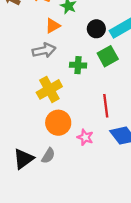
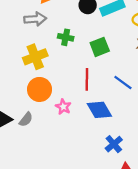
green square: (108, 56) -> (100, 47), moved

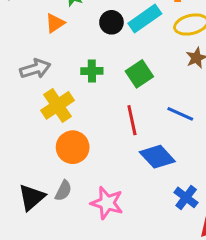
gray arrow: (35, 19) -> (35, 69), moved
pink star: (63, 107) -> (107, 203), moved, size x1.5

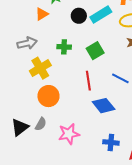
blue cross: (186, 197) -> (111, 142), moved, turned -35
pink star: (107, 203) -> (69, 134), turned -30

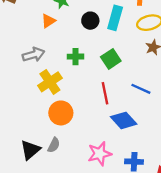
cyan rectangle: (101, 15) -> (115, 18), turned -40
pink star: (69, 134) -> (100, 154), moved

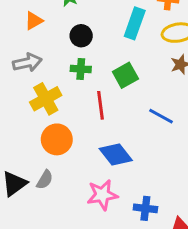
orange triangle: (48, 21) -> (34, 21), moved
black circle: (90, 21) -> (81, 36), moved
red line: (105, 93) -> (100, 105), moved
blue diamond: (124, 120) -> (116, 155), moved

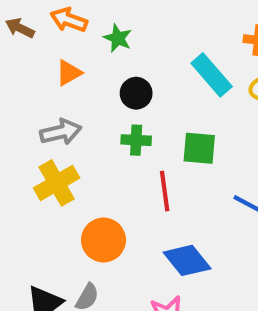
cyan rectangle: (135, 23) -> (212, 75), turned -60
green square: (125, 75) -> (199, 148), turned 35
yellow cross: (46, 99) -> (57, 183), moved

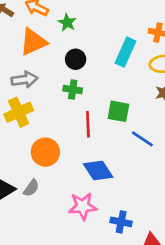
orange triangle: (69, 73) -> (33, 42), size x1.6
cyan rectangle: (212, 75) -> (125, 52), turned 60
green square: (199, 148) -> (118, 111), moved

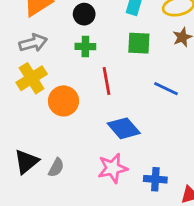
green square: (118, 111) -> (139, 43), moved
orange circle: (45, 152) -> (63, 101), moved
gray semicircle: (31, 188) -> (56, 168), moved

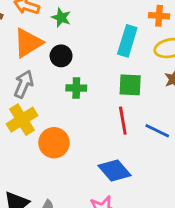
black circle: (84, 14) -> (61, 56), moved
gray arrow: (33, 43) -> (24, 84), turned -52
red line: (106, 81) -> (123, 121), moved

